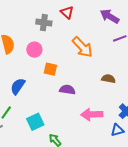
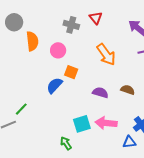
blue semicircle: (18, 86) -> (54, 85), moved
purple semicircle: (67, 90) -> (100, 93), moved
cyan square: (35, 122) -> (82, 124), moved

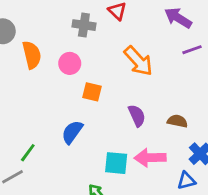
blue semicircle: (54, 85) -> (72, 132), moved
brown semicircle: (128, 90) -> (177, 121), moved
purple semicircle: (100, 93) -> (137, 116), turned 56
cyan square: (82, 124) -> (116, 163), turned 30

